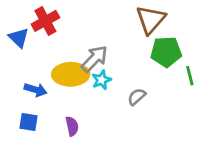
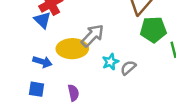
blue triangle: (19, 38) -> (42, 20), moved
cyan star: (102, 80) -> (110, 62), moved

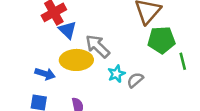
blue triangle: (42, 20) -> (68, 30), moved
gray arrow: (93, 36) -> (98, 46), turned -90

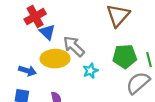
green pentagon: (161, 40) -> (125, 56), moved
gray semicircle: (135, 80) -> (138, 83), moved, size x1.6

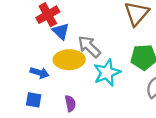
cyan star: (90, 71) -> (107, 73), size x1.6

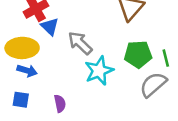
yellow ellipse: (69, 60) -> (22, 48), moved

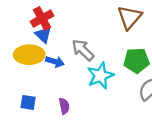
blue triangle: (50, 27) -> (43, 35), moved
blue arrow: (27, 71) -> (55, 62), moved

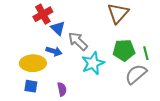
blue triangle: (43, 35) -> (58, 28), moved
yellow ellipse: (29, 55) -> (33, 63), moved

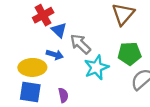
blue square: (31, 86) -> (30, 92), size x1.5

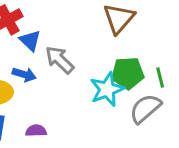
cyan star: (96, 67) -> (107, 89), moved
purple semicircle: (63, 95) -> (36, 131), turned -80

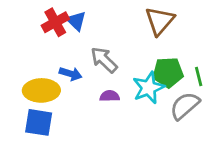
blue triangle: (30, 41) -> (76, 21), moved
purple semicircle: (36, 131) -> (110, 96), moved

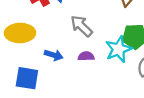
blue arrow: (71, 74) -> (54, 55), moved
yellow ellipse: (41, 90) -> (20, 33), moved

